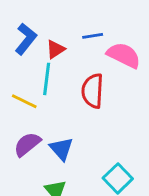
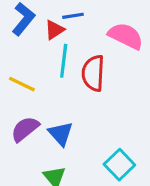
blue line: (93, 36) -> (73, 16), moved
cyan line: (47, 79) -> (64, 61), moved

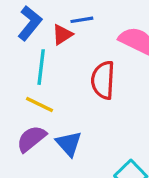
cyan line: (64, 61) -> (41, 67), moved
yellow line: (22, 84) -> (40, 105), moved

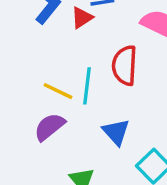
cyan line: (41, 67) -> (87, 86), moved
blue triangle: (69, 144) -> (116, 132), moved

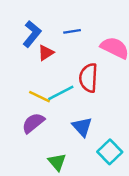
red triangle: (82, 18) -> (46, 53), moved
cyan line: (87, 86) -> (61, 93), turned 56

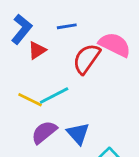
red semicircle: (88, 78) -> (86, 59), moved, turned 32
purple semicircle: (33, 123) -> (44, 132), moved

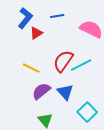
red semicircle: (86, 59) -> (63, 61), moved
cyan line: (54, 95) -> (81, 65), moved

